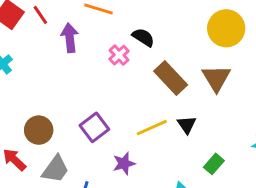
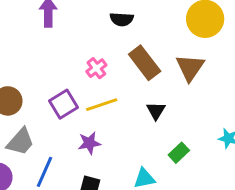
black semicircle: (143, 37) -> (122, 19), turned 145
pink cross: (119, 55) -> (96, 68), moved
yellow line: (152, 128) -> (102, 105), moved

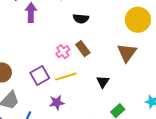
brown rectangle: (145, 63) -> (83, 49), moved, size x0.7

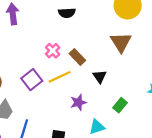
brown rectangle: (83, 49) -> (77, 57), moved
purple star: (57, 103) -> (78, 102), moved

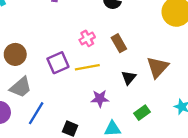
brown triangle: (121, 42) -> (157, 67), moved
brown rectangle: (77, 57) -> (119, 43), moved

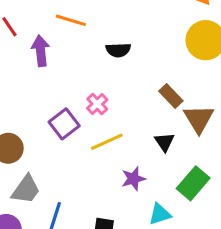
brown rectangle: (119, 43) -> (171, 96), moved
purple square: (58, 63) -> (64, 124), moved
green rectangle: (142, 113) -> (193, 183), size x1.5

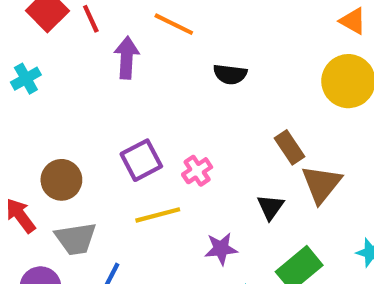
pink cross: (97, 104) -> (197, 171), moved
yellow line: (107, 142) -> (158, 215), moved
gray trapezoid: (26, 190) -> (76, 239), turned 36

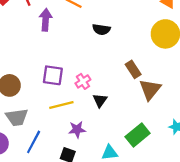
purple square: (141, 160) -> (53, 75), turned 35
black triangle: (270, 207) -> (100, 100), moved
purple star: (221, 249) -> (77, 130), moved

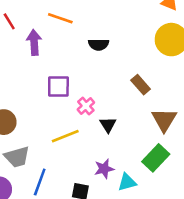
purple square: (53, 75) -> (58, 87), moved
brown triangle: (150, 89) -> (164, 120), moved
purple star: (77, 130) -> (104, 169), moved

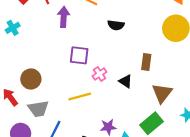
brown rectangle: (141, 85) -> (146, 62), turned 42
black triangle: (108, 125) -> (126, 81), moved, turned -32

